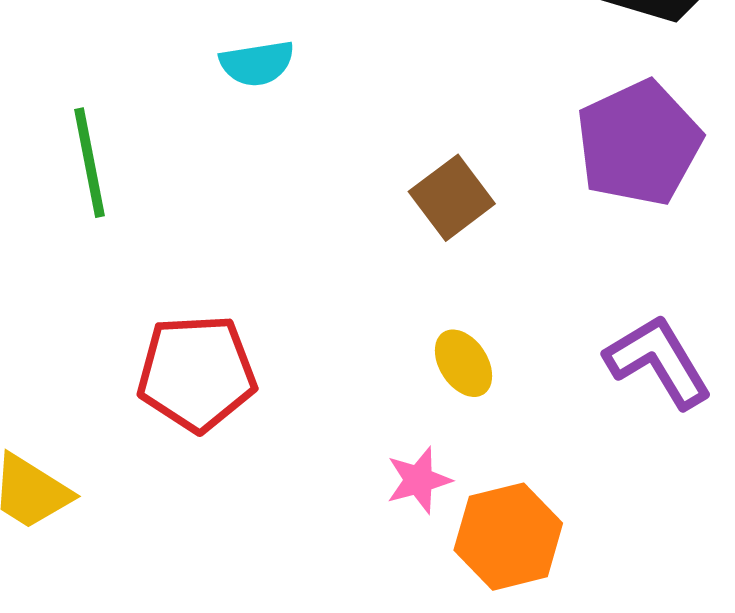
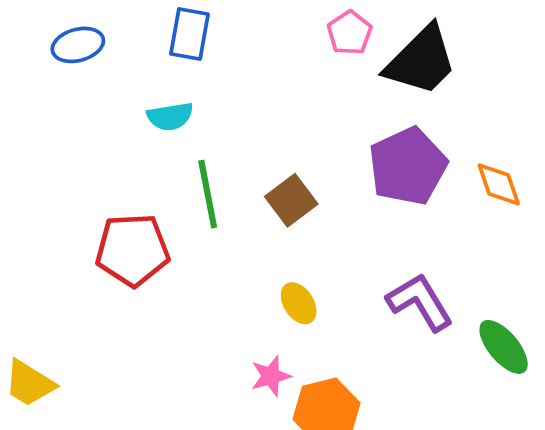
green line: (89, 163) -> (208, 194), moved
red pentagon: (197, 373) -> (132, 250), moved

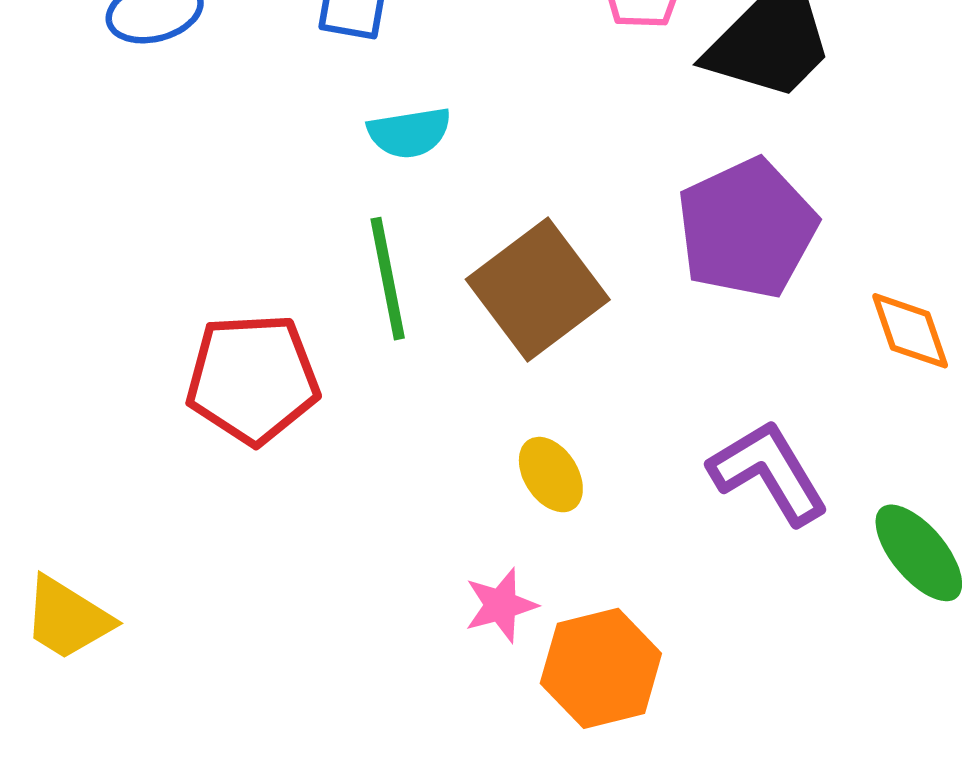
cyan semicircle: (170, 116) -> (409, 133), moved
orange diamond: (499, 184) -> (910, 331), moved
brown square: (291, 200) -> (538, 289), size x1.5

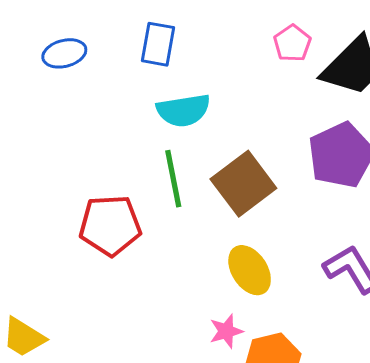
cyan semicircle: (409, 133) -> (183, 110), size x1.4
yellow ellipse: (551, 475) -> (250, 270), size x1.4

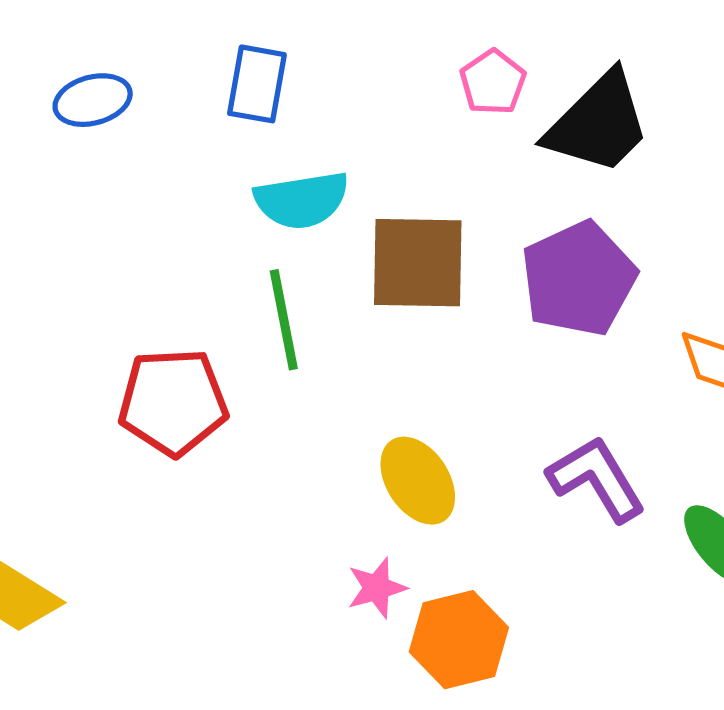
brown square: (243, 184) -> (418, 263), moved, turned 38

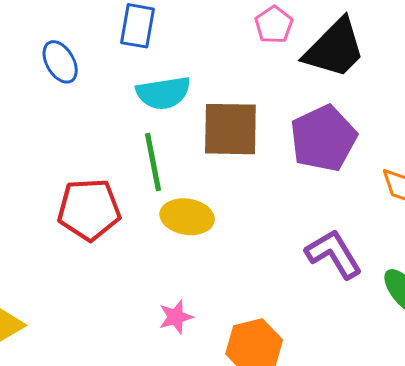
blue ellipse: (93, 100) -> (60, 62), moved, turned 75
yellow ellipse: (418, 481) -> (187, 217), moved, turned -48
pink star: (377, 588) -> (176, 317), moved

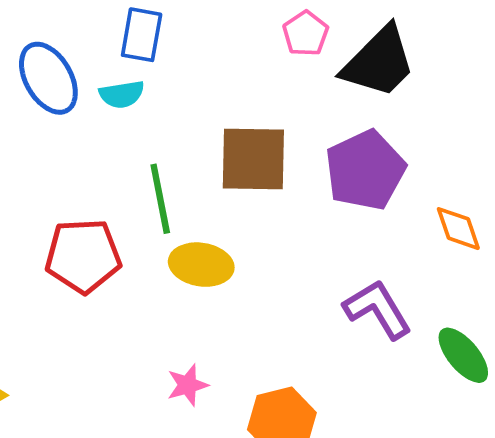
blue ellipse: (60, 62) -> (48, 78), size x1.4
cyan semicircle: (163, 93) -> (122, 94), moved, size x0.7

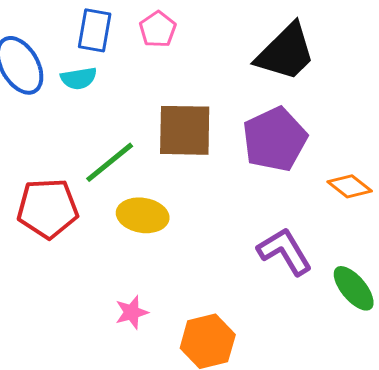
pink pentagon: (306, 33) -> (158, 29), moved
green line: (160, 199) -> (110, 162), turned 62
orange diamond: (458, 229) -> (350, 186), turned -33

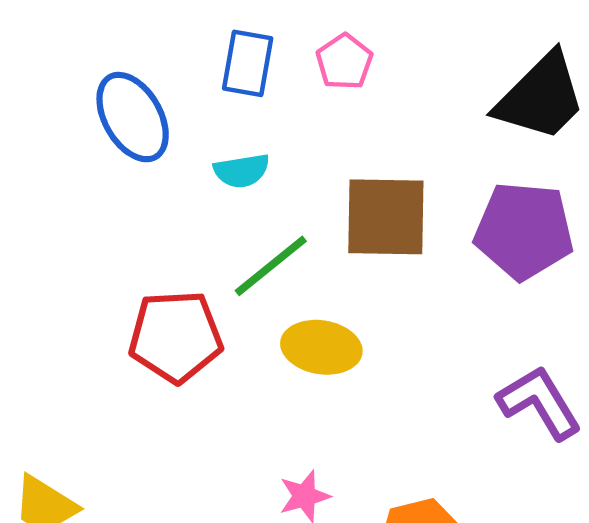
cyan semicircle: (79, 78) -> (242, 171), moved
purple pentagon: (275, 139) -> (524, 231), turned 30

